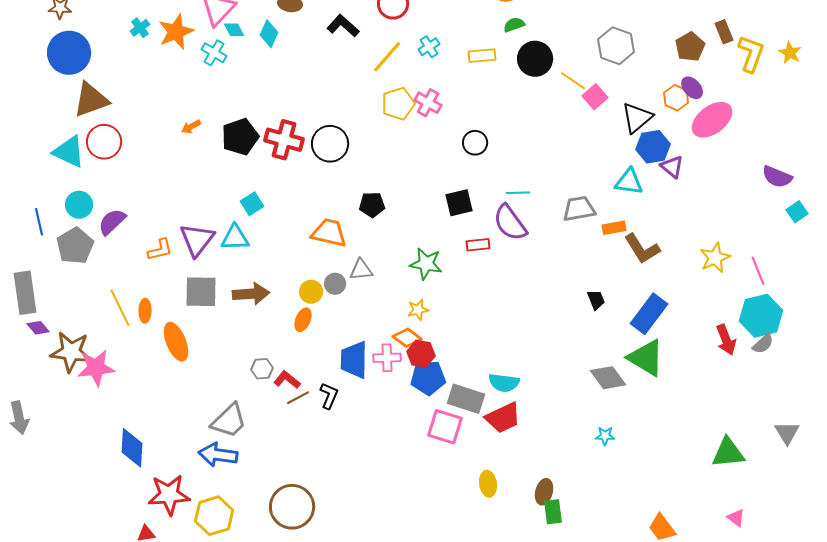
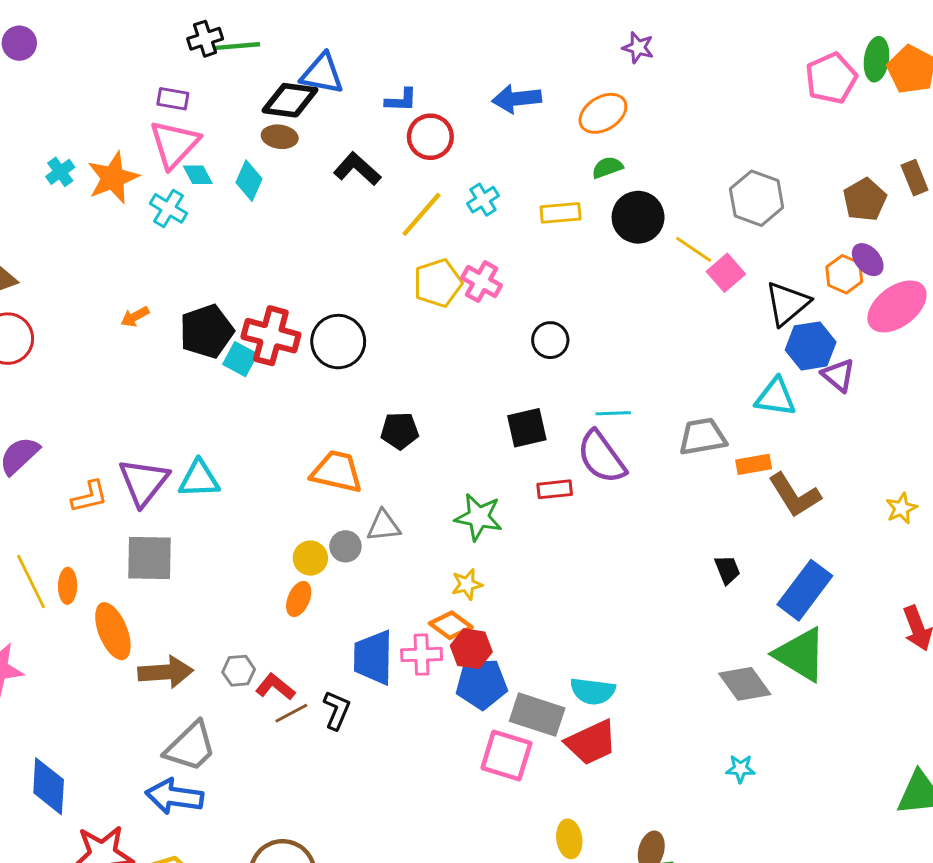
cyan square: (252, 204) -> (240, 359), moved, turned -30
yellow star: (715, 258) -> (901, 508), size x0.7
brown arrow: (251, 294) -> (166, 672), moved

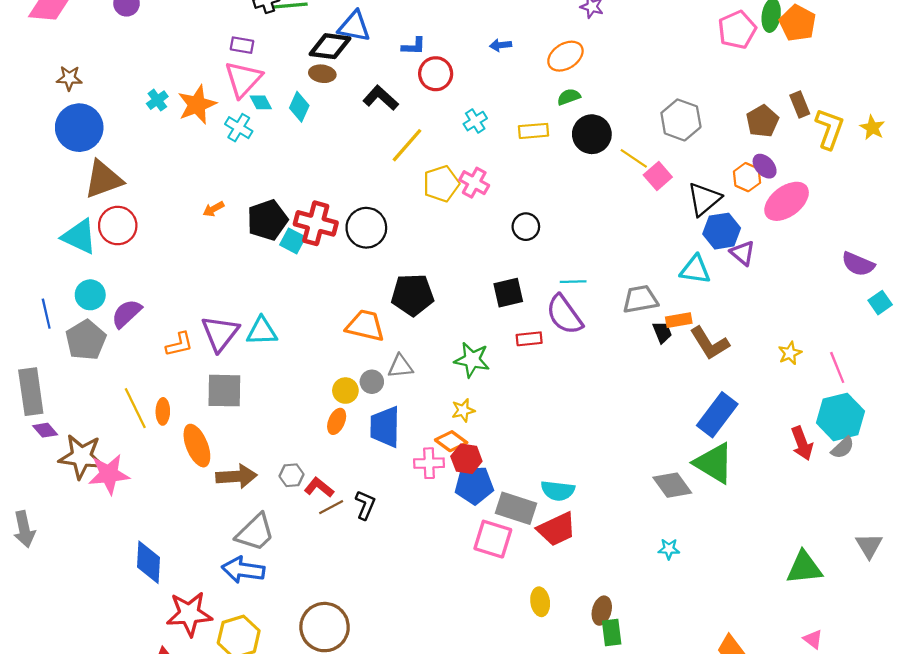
blue arrow: (517, 99) -> (501, 45), size x0.6
yellow line: (422, 214) -> (407, 145), moved
black pentagon: (400, 431) -> (413, 295), size x1.5
black trapezoid: (727, 570) -> (662, 332), moved
blue trapezoid: (373, 658) -> (385, 427), moved

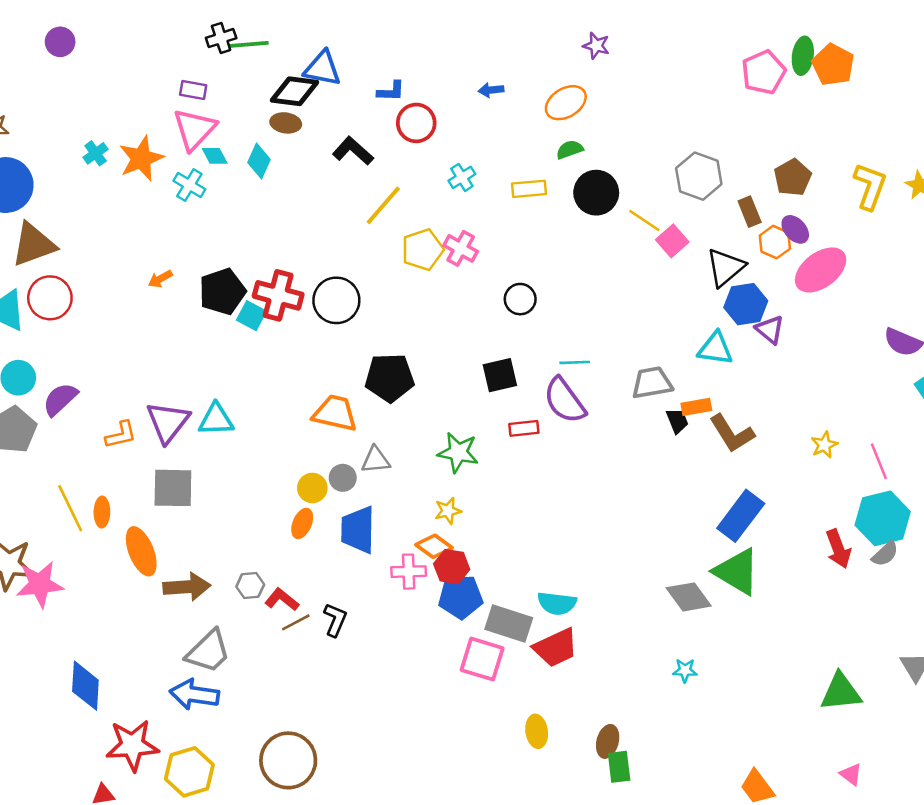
brown rectangle: (800, 105) -> (750, 212), moved

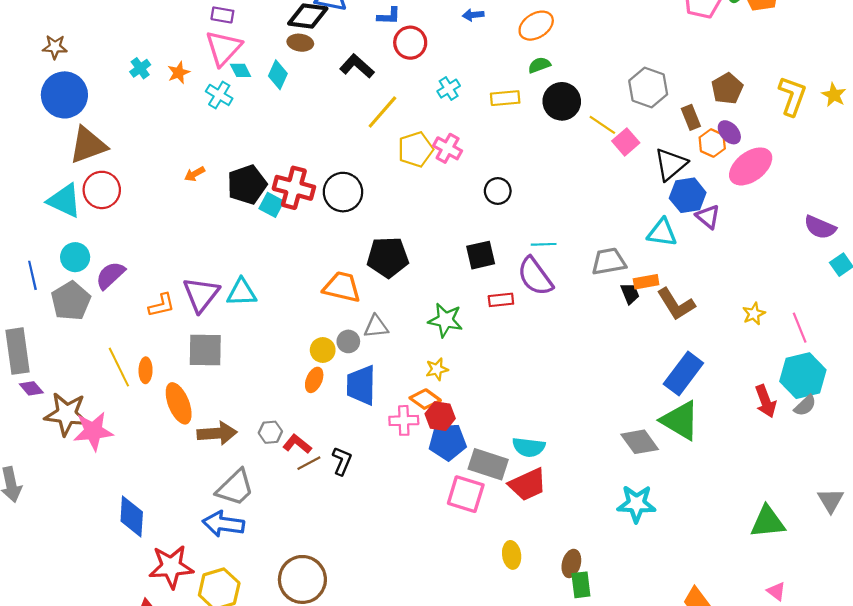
orange star: (141, 158) -> (179, 73), size x0.6
cyan star: (685, 670) -> (636, 504), size x1.8

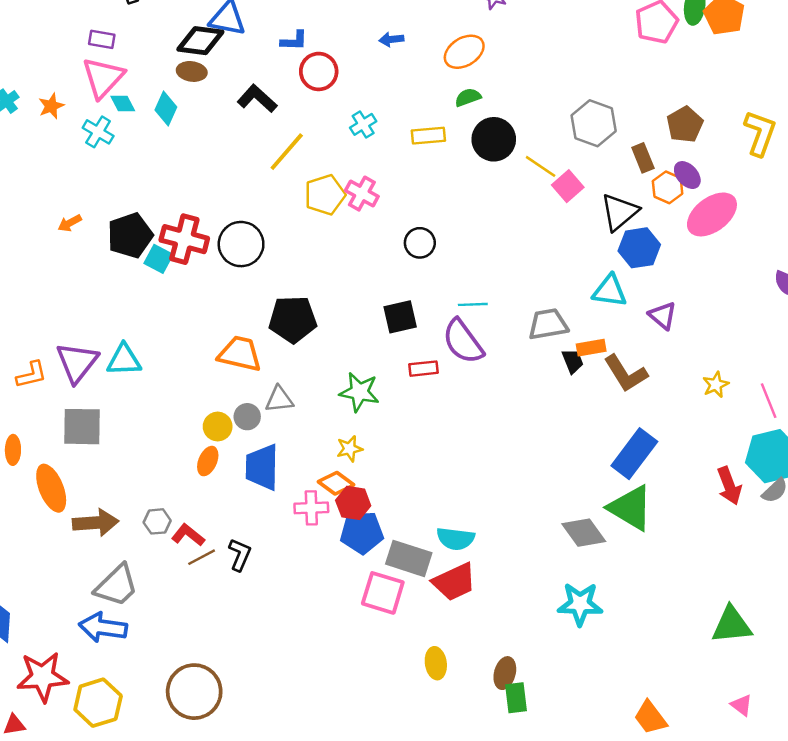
purple triangle: (708, 217) -> (663, 316), moved

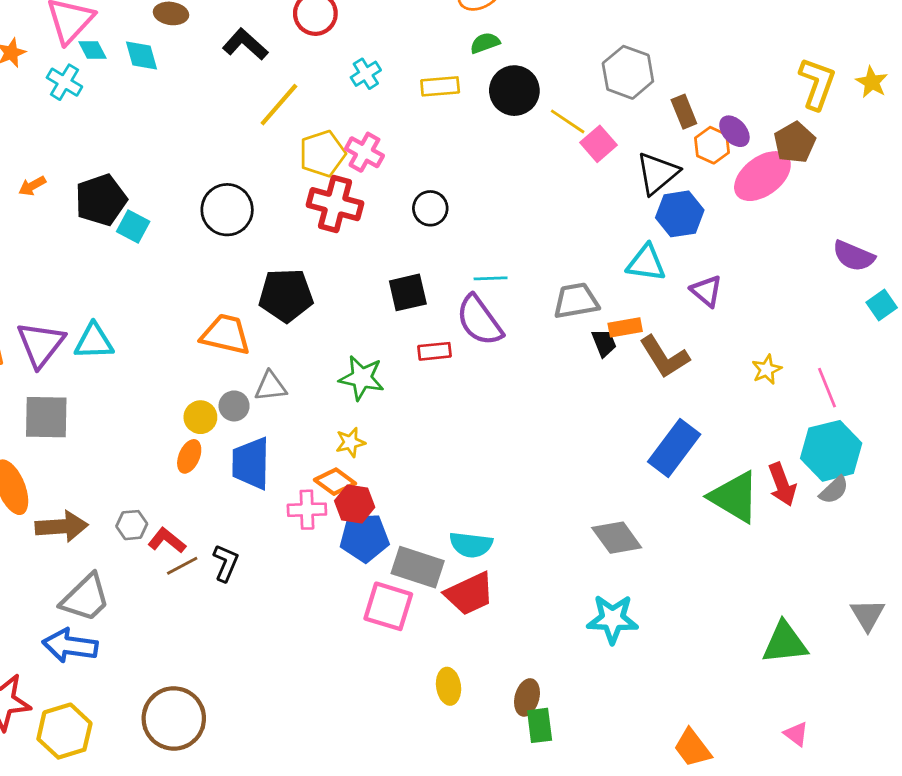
cyan diamond: (166, 108) -> (142, 56), turned -40
brown pentagon: (685, 124) -> (795, 142), moved
red cross: (184, 239) -> (335, 204), moved
green triangle: (631, 508) -> (734, 497), moved

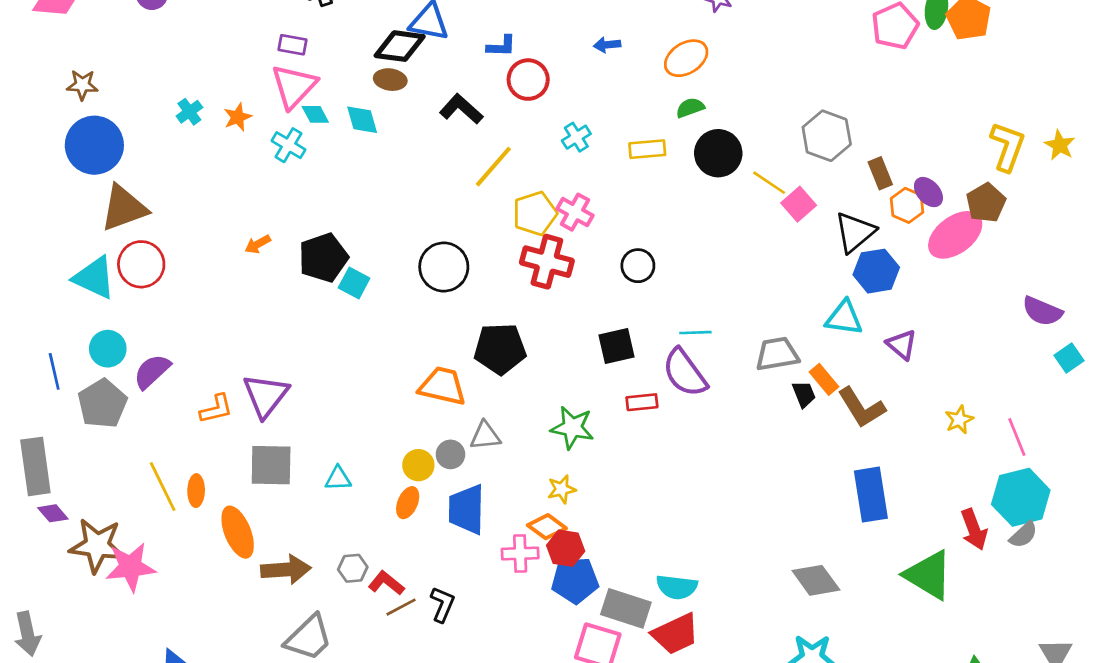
orange rectangle: (625, 327) -> (824, 379), turned 60
cyan triangle: (94, 341) -> (338, 479), moved, size x0.7
blue rectangle: (674, 448) -> (871, 495), turned -46
green triangle: (734, 497) -> (928, 575), moved

